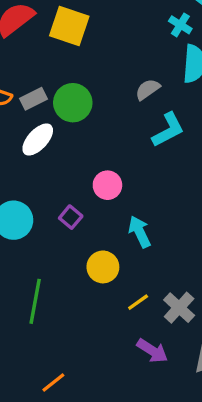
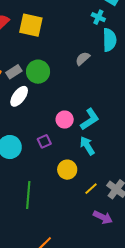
cyan L-shape: (168, 130) -> (90, 119), moved
purple square: (71, 217) -> (44, 141), turned 32

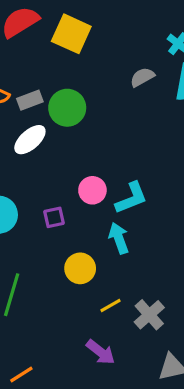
gray semicircle: (83, 59) -> (142, 77), moved
purple arrow: (103, 217) -> (101, 352), moved

